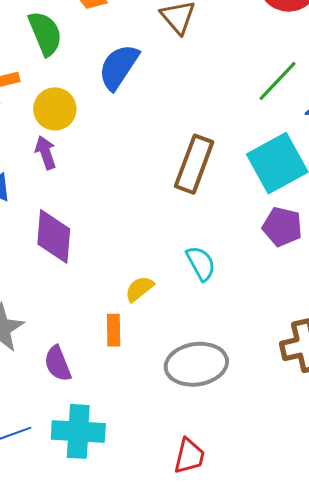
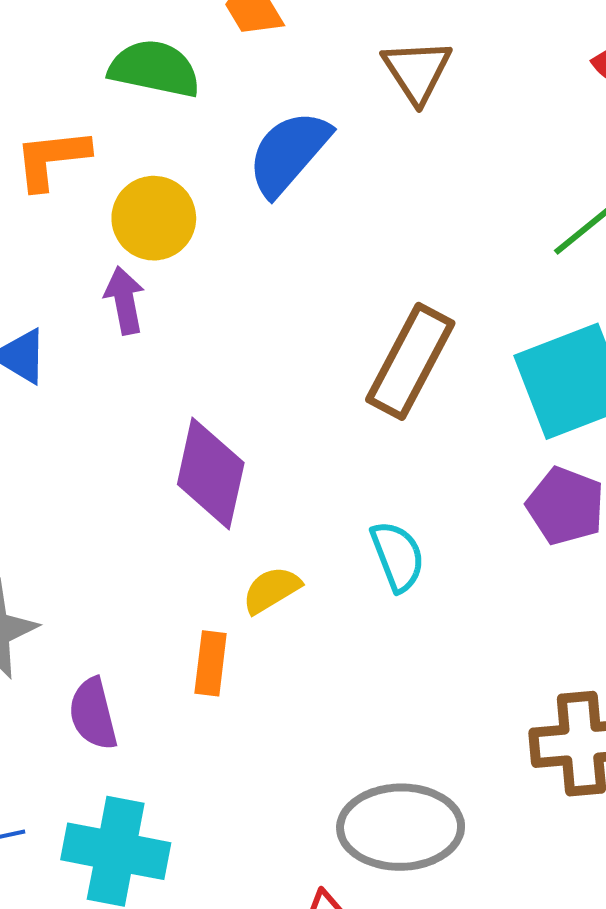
green semicircle: (45, 33) -> (154, 69), turned -63
purple diamond: (54, 236) -> (211, 474), moved
gray ellipse: (196, 364) -> (401, 827), moved

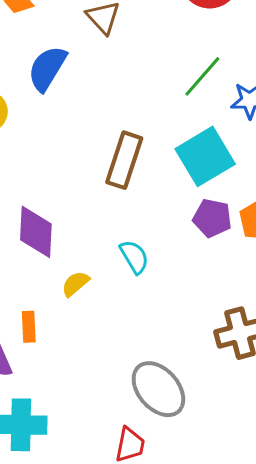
orange rectangle: (211, 663) -> (29, 327), moved
gray ellipse: (401, 827) -> (158, 389), turned 60

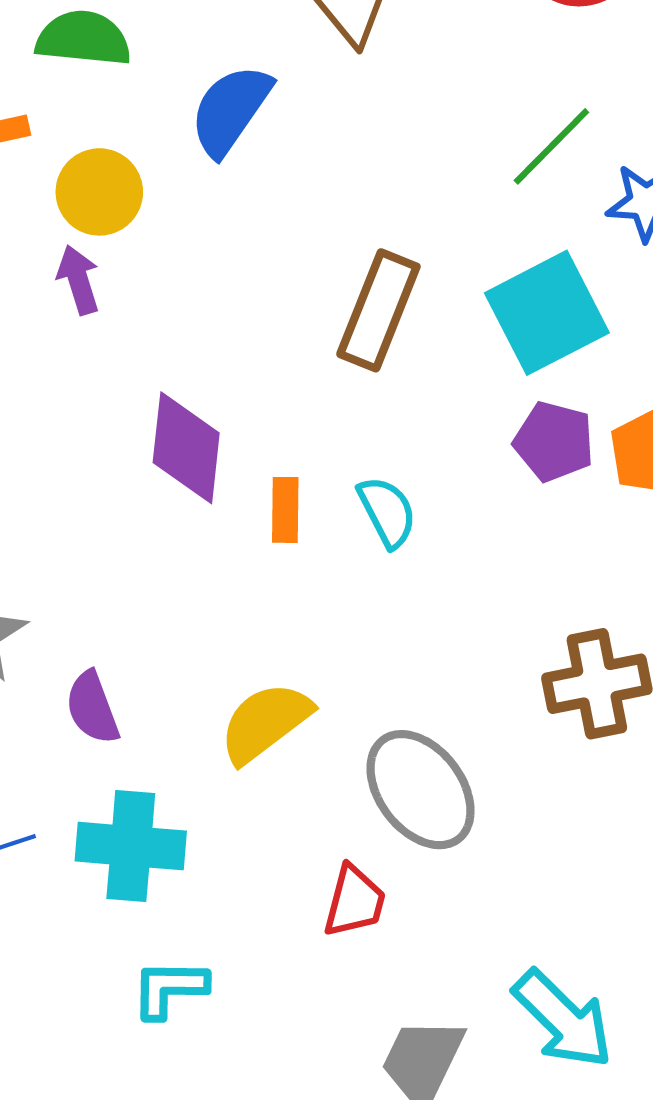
yellow semicircle: (75, 284) -> (265, 722), moved, size x1.6
orange rectangle: (29, 327) -> (285, 510), moved

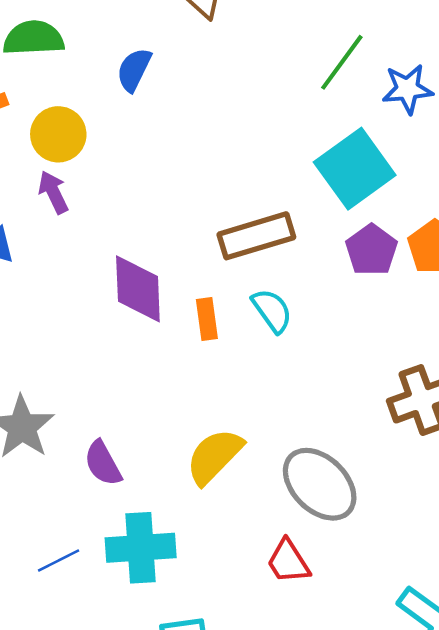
blue semicircle: (230, 110) -> (134, 70), size x0.7
brown rectangle: (378, 310) -> (256, 236), moved, turned 60
purple pentagon: (554, 442) -> (371, 250), turned 30
red trapezoid: (354, 901) -> (288, 562), turned 141

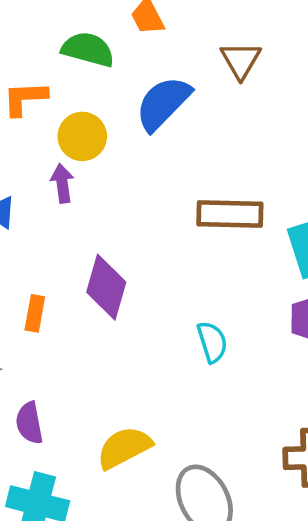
blue semicircle: (134, 70) -> (163, 103), size x1.6
brown rectangle: (256, 236) -> (230, 214), moved
orange rectangle: (207, 319) -> (35, 313), moved

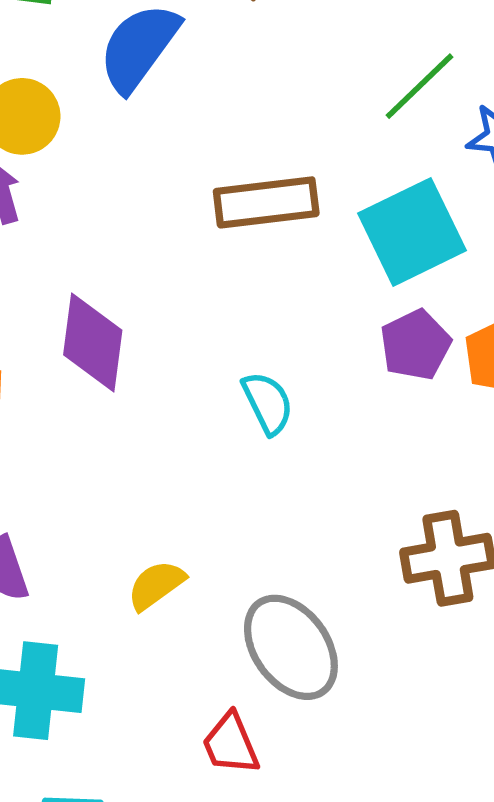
yellow semicircle: (124, 448) -> (156, 585), size x0.7

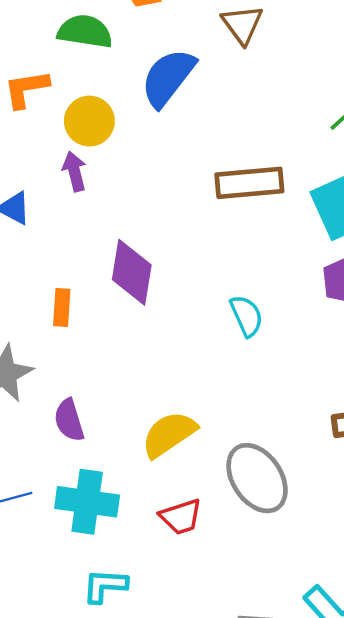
yellow semicircle: (156, 585) -> (169, 434), size x1.4
red trapezoid: (231, 744) -> (181, 517), moved, turned -87

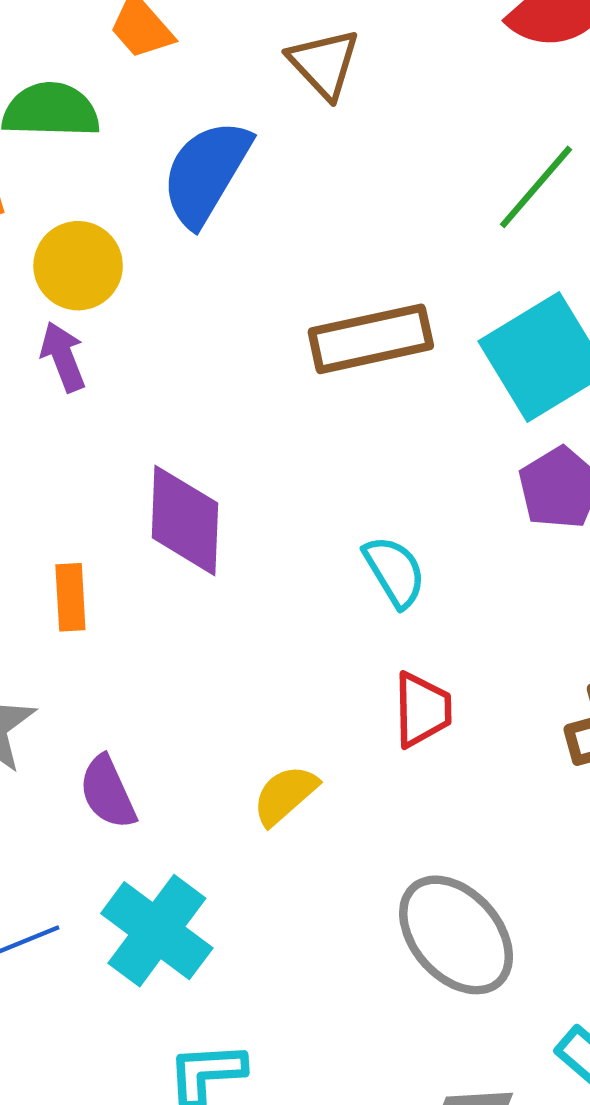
yellow semicircle: (169, 434) -> (285, 795), size x0.7
gray ellipse: (257, 478) -> (456, 935), moved
cyan cross: (87, 502) -> (157, 931), turned 36
red trapezoid: (181, 517) -> (422, 710), moved, turned -66

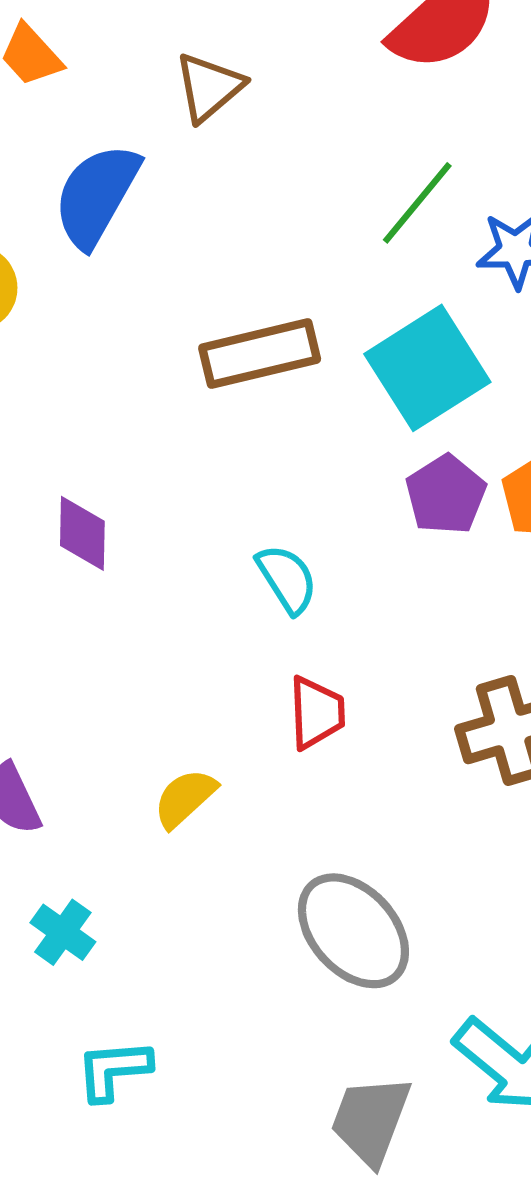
brown triangle: (324, 64) -> (209, 87), turned 34
purple diamond: (185, 520) -> (82, 533), size x0.7
cyan cross: (157, 931) -> (63, 932), size x0.6

